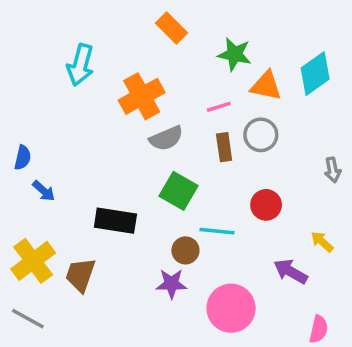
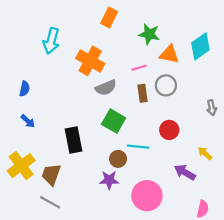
orange rectangle: (171, 28) -> (109, 17), turned 72
orange cross: (142, 96) -> (90, 61), turned -32
blue semicircle: (23, 158) -> (25, 89), moved
black rectangle: (115, 221) -> (73, 140), turned 70
gray line: (28, 319) -> (50, 202), moved

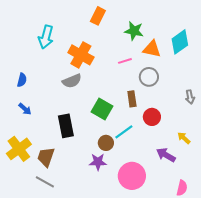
gray semicircle: (106, 88) -> (72, 81), moved
brown rectangle: (143, 93) -> (132, 99), moved
cyan line: (138, 147) -> (124, 132), turned -42

